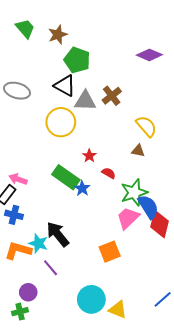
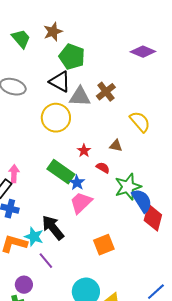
green trapezoid: (25, 29) -> (21, 39), moved
brown triangle: (138, 151) -> (116, 146), moved
pink arrow: (18, 179) -> (14, 174), turned 72
pink trapezoid: (128, 218) -> (81, 203), moved

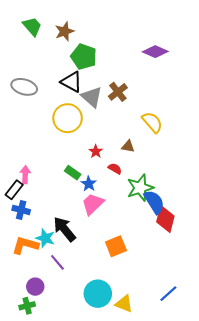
green trapezoid: (21, 39) -> (32, 26), moved
gray triangle: (80, 97) -> (92, 97), turned 40
green rectangle: (61, 172) -> (73, 173), size x0.6

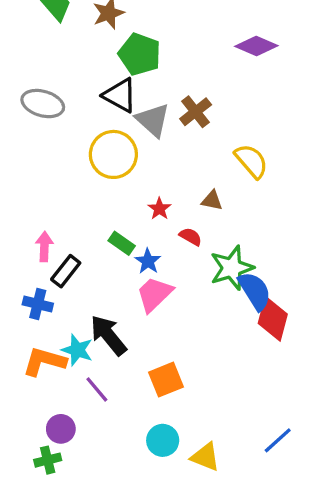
black rectangle: (14, 190) -> (66, 271), moved
orange square: (116, 246) -> (166, 380), moved
cyan circle: (98, 294) -> (163, 440), size x0.7

